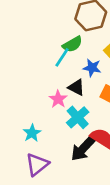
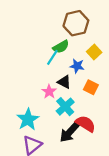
cyan star: (32, 133) -> (28, 119), size x1.5

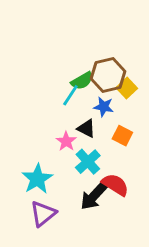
brown hexagon: (76, 23) -> (108, 75), moved

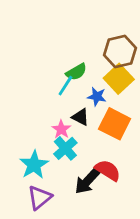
brown hexagon: (108, 75) -> (120, 51), moved
yellow square: (127, 88) -> (119, 79), size x1.5
orange square: (122, 136) -> (115, 124), size x1.6
cyan cross: (88, 162) -> (65, 148), moved

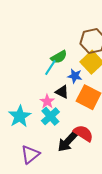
cyan star: (34, 165) -> (20, 116), moved

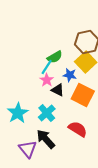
pink star: (47, 101) -> (47, 80), moved
black arrow: (67, 142) -> (46, 139), moved, turned 95
purple triangle: (30, 154) -> (28, 149), turned -30

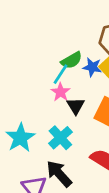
blue star: (70, 75) -> (92, 67), moved
black triangle: (58, 90) -> (76, 106), turned 32

